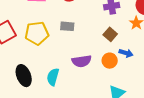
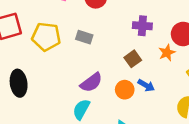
purple semicircle: (82, 61) -> (91, 82), turned -42
cyan semicircle: (53, 77) -> (81, 109), moved

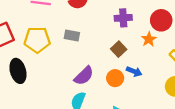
black ellipse: (19, 83) -> (18, 71), moved

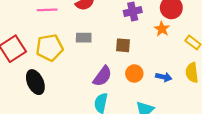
brown square: (119, 49) -> (123, 45), moved, turned -32
blue arrow: (134, 72) -> (164, 77), moved

